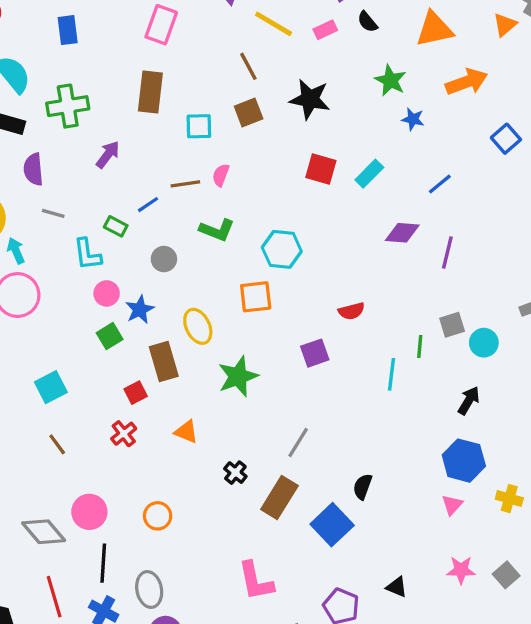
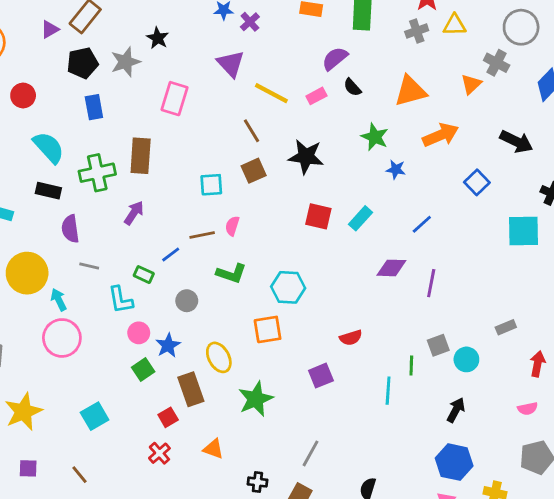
brown rectangle: (150, 92) -> (141, 156), moved
brown line: (57, 444) -> (79, 475), moved
black cross: (235, 473) -> (257, 482), turned -30

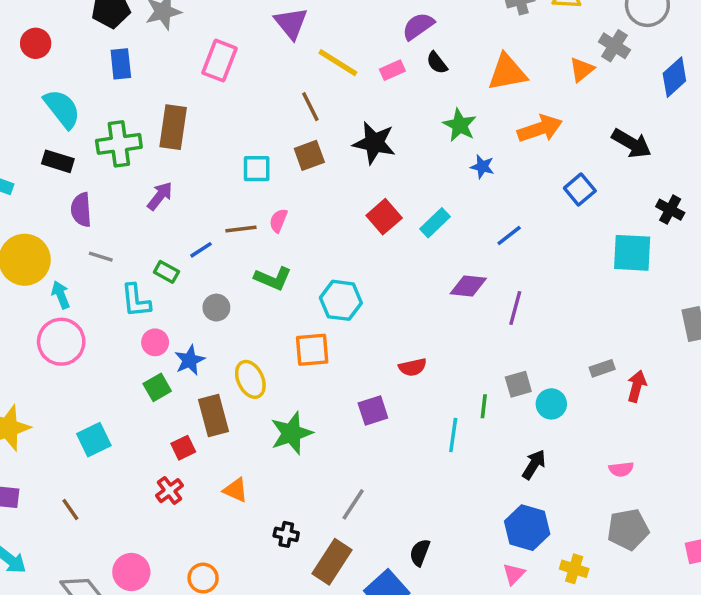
red square: (318, 216) -> (384, 217), turned 32
red arrow: (538, 364) -> (637, 386), moved

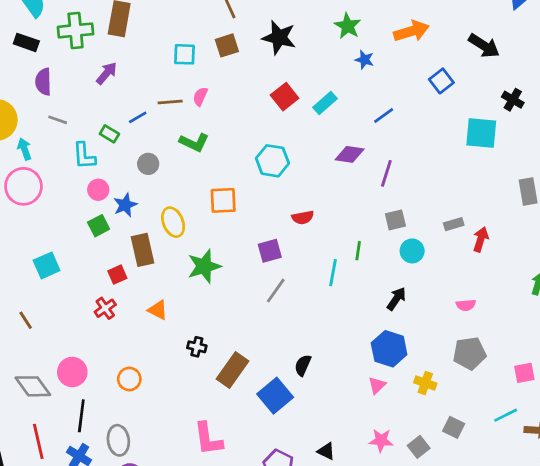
cyan hexagon: (341, 300) -> (272, 161), moved
gray square: (518, 384) -> (395, 220), moved
gray line: (353, 504) -> (276, 291), moved

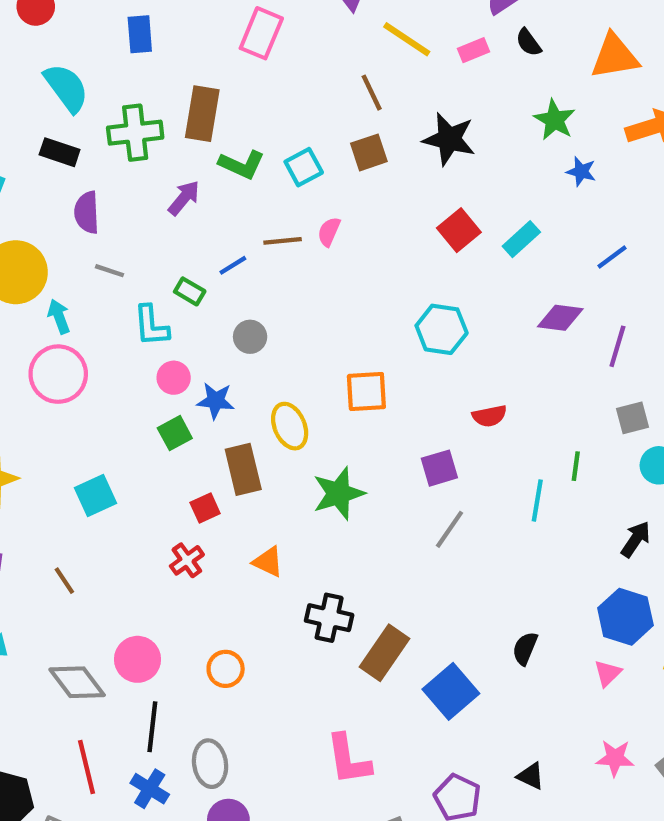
cyan square: (184, 54) -> (304, 167), turned -30
green L-shape: (194, 142) -> (242, 165), moved
blue star: (125, 205) -> (216, 401), turned 30
black cross: (197, 347) -> (329, 618), size x1.5
black semicircle: (303, 365) -> (525, 648), moved

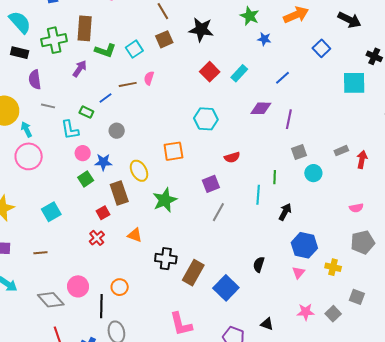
black arrow: (636, 539) -> (285, 212), moved
brown line: (64, 581) -> (40, 253), turned -56
black line: (152, 727) -> (101, 306), moved

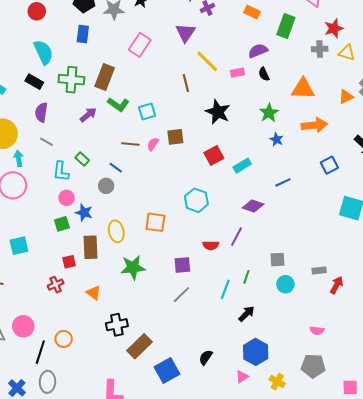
brown square: (164, 39) -> (175, 137), moved
blue line: (105, 98) -> (116, 168), moved, turned 56
purple line: (289, 119) -> (237, 237), moved
black cross: (166, 259) -> (117, 325), turned -35

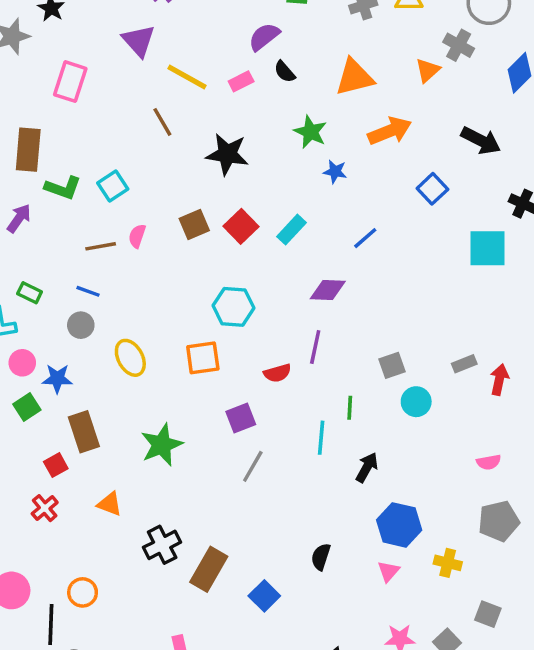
brown square: (175, 137) -> (194, 224), moved
orange square: (155, 222) -> (203, 358), moved
yellow ellipse: (116, 231) -> (130, 358), moved
blue square: (167, 371) -> (264, 596), size x0.7

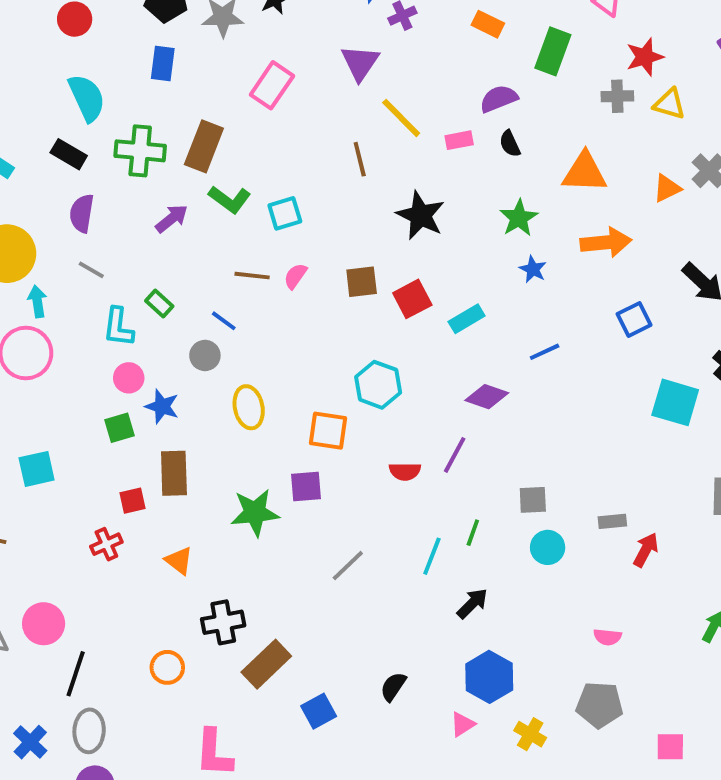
purple square: (241, 418) -> (306, 487), moved
orange circle: (83, 592) -> (167, 667), moved

